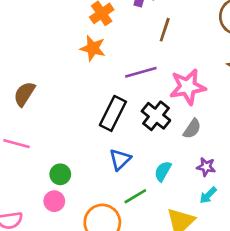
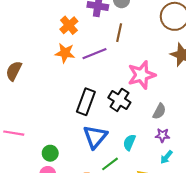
purple line: (141, 72) -> (94, 54), moved
brown semicircle: (24, 94) -> (14, 71), moved
gray semicircle: (192, 129) -> (159, 111), moved
blue triangle: (120, 159) -> (95, 137), size x1.4

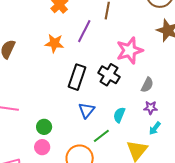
orange star: (65, 53) -> (54, 43), moved
purple line: (94, 54) -> (84, 31), turned -40
blue triangle: (95, 137) -> (87, 110), size x0.7

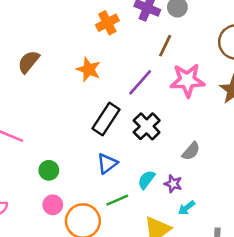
purple line: (84, 31) -> (140, 82), moved
pink star: (130, 50) -> (187, 80), moved
purple star: (151, 108) -> (173, 184), moved
pink circle: (42, 147) -> (53, 205), moved

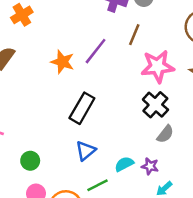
orange cross: (107, 23) -> (22, 15), moved
purple line: (140, 82) -> (96, 51), moved
black cross: (147, 126) -> (155, 105), moved
cyan semicircle: (146, 180) -> (124, 164), turned 30

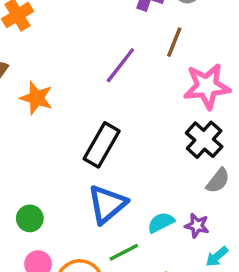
orange star: (62, 62) -> (36, 98), moved
blue triangle: (86, 151) -> (107, 204), size x1.4

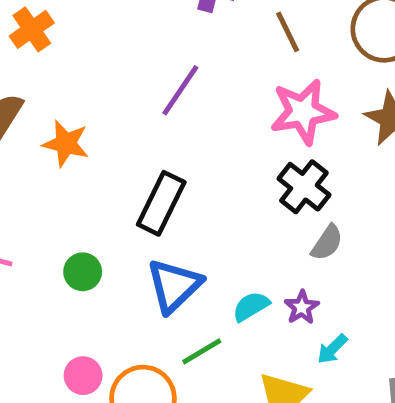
brown line: (174, 42) -> (288, 32), moved, turned -44
green circle: (30, 218) -> (83, 272), moved
purple star: (197, 226) -> (302, 307), turned 30

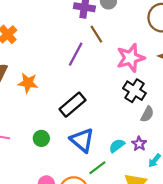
brown line: (288, 32) -> (96, 34), moved
black rectangle: (161, 203) -> (73, 105), turned 30
blue triangle: (174, 286) -> (82, 140), turned -30

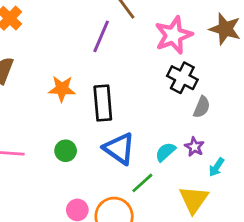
orange star: (28, 83) -> (62, 89), moved
black rectangle: (73, 105) -> (103, 103), turned -50

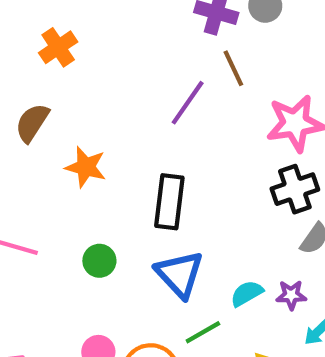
black cross: (182, 78) -> (295, 189), turned 32
orange star: (62, 89) -> (86, 167), moved
purple star: (194, 147) -> (291, 295), turned 30

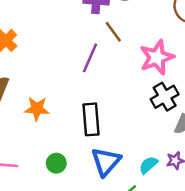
blue triangle: (180, 274) -> (106, 162), turned 36

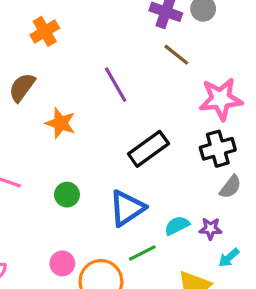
brown line: (113, 32) -> (176, 55), turned -30
purple line: (90, 58) -> (116, 85), moved, turned -68
black rectangle: (91, 119) -> (148, 149), moved, turned 44

